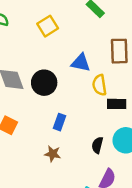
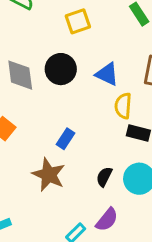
black circle: (44, 83) -> (61, 69), moved
brown star: (53, 154) -> (49, 175), size x1.6

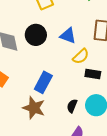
yellow semicircle: (123, 106) -> (81, 56), turned -132
blue rectangle: (66, 139) -> (43, 82), size x1.5

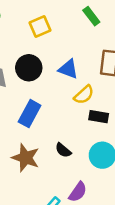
blue rectangle: (43, 82) -> (30, 114), moved
black semicircle: (72, 106) -> (63, 150), moved, turned -72

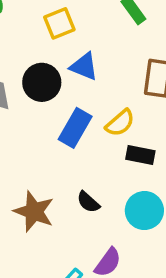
blue triangle: (68, 69) -> (84, 66), moved
blue rectangle: (30, 114) -> (75, 128), moved

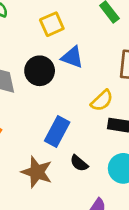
blue rectangle: (75, 128) -> (57, 131), moved

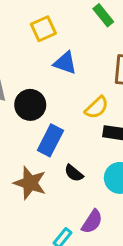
black circle: (40, 71) -> (30, 105), moved

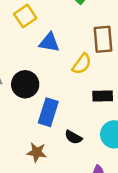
yellow semicircle: (97, 108) -> (82, 64), moved
brown star: (30, 183) -> (37, 152), size x0.7

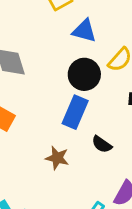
black circle: (25, 84) -> (84, 74), moved

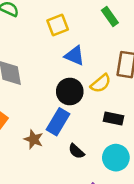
brown star: (57, 158) -> (34, 139), moved

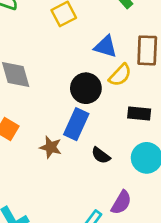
blue triangle: (75, 56) -> (106, 47), moved

